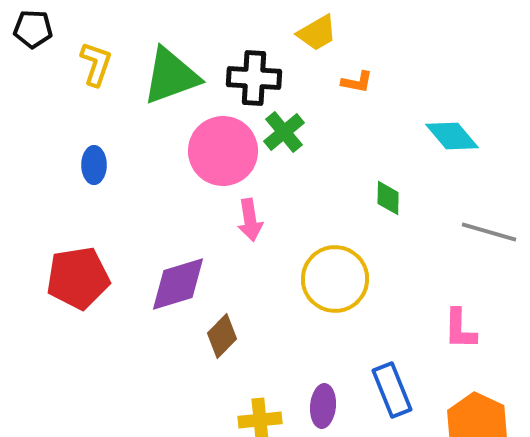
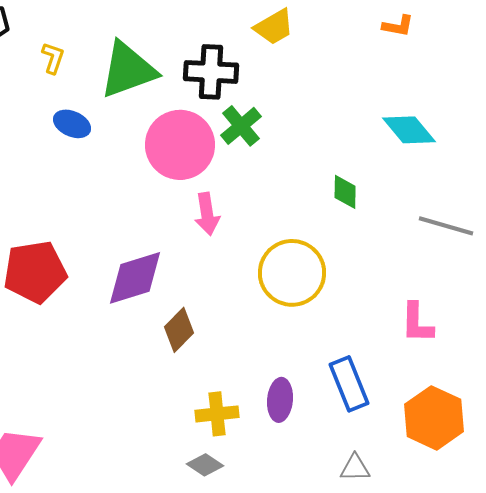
yellow L-shape: (96, 64) -> (53, 58), size x0.7
orange L-shape: (357, 82) -> (398, 26), moved
blue ellipse: (94, 165) -> (72, 124), moved, turned -66

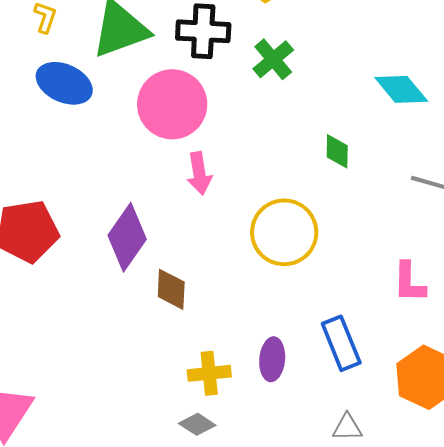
blue ellipse: (72, 124) -> (64, 83), size x1.5
green cross: (241, 126) -> (273, 59), moved
purple diamond: (135, 278) -> (127, 237), turned -38
brown diamond: (179, 330) -> (171, 289), turned -42

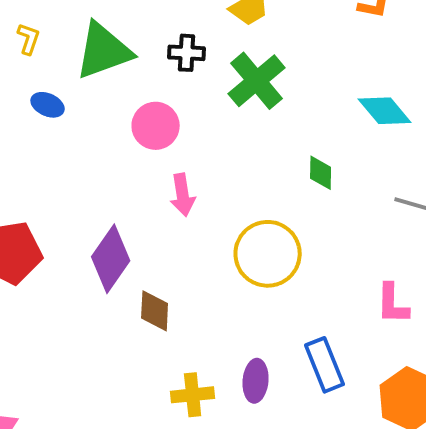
black cross: (203, 31) -> (187, 53), size x0.7
green cross: (273, 59) -> (257, 81), size x1.4
blue ellipse: (64, 83) -> (48, 105), size x0.6
pink circle: (172, 104) -> (156, 126), size x0.7

